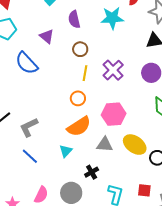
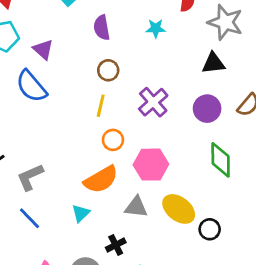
cyan star: (112, 18) -> (156, 28), size x0.6
purple triangle: (47, 36) -> (43, 50), moved
yellow line: (85, 73) -> (101, 106), moved
orange circle: (78, 98) -> (113, 140), moved

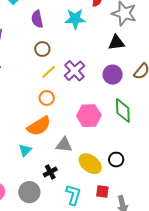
cyan star: (156, 28) -> (75, 19), size x1.5
yellow line: (101, 106) -> (49, 72), moved, turned 35
pink hexagon: (151, 165) -> (89, 116), moved
yellow ellipse: (179, 209) -> (90, 164), moved

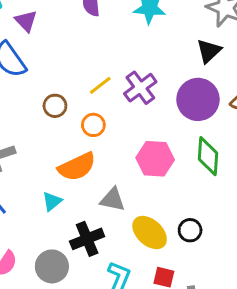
black triangle: (116, 42) -> (209, 51), turned -42
brown circle: (42, 49) -> (55, 106), moved
purple circle: (113, 75) -> (198, 99), size x1.4
black cross: (50, 172) -> (87, 239), size x1.5

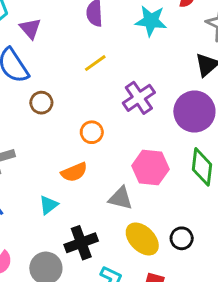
yellow line: (100, 85) -> (95, 63), moved
brown circle: (55, 106) -> (41, 103), moved
orange semicircle: (77, 167) -> (74, 172), size x0.7
gray triangle: (113, 200) -> (121, 198), moved

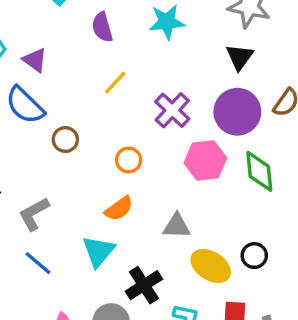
pink hexagon: (150, 167) -> (205, 160), moved
cyan triangle: (49, 205) -> (98, 251), size x1.5

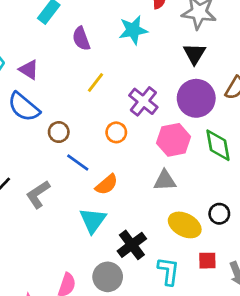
orange circle: (129, 160) -> (116, 132), moved
gray triangle: (177, 226) -> (165, 181), moved
blue line: (38, 263) -> (78, 163), moved

